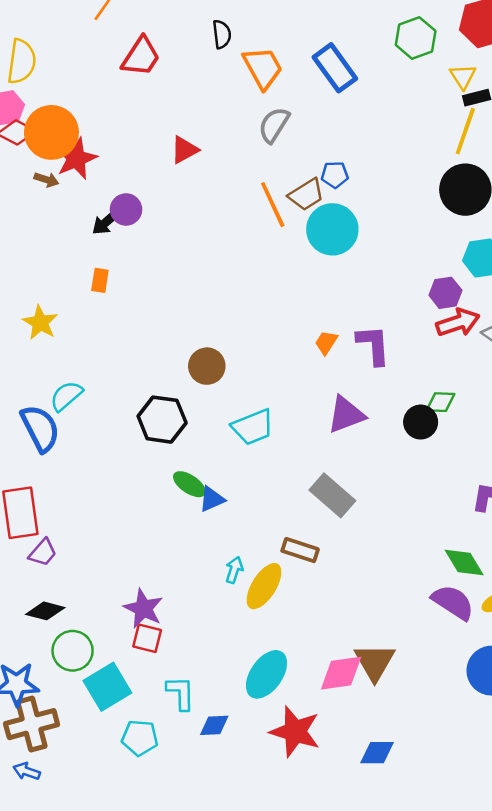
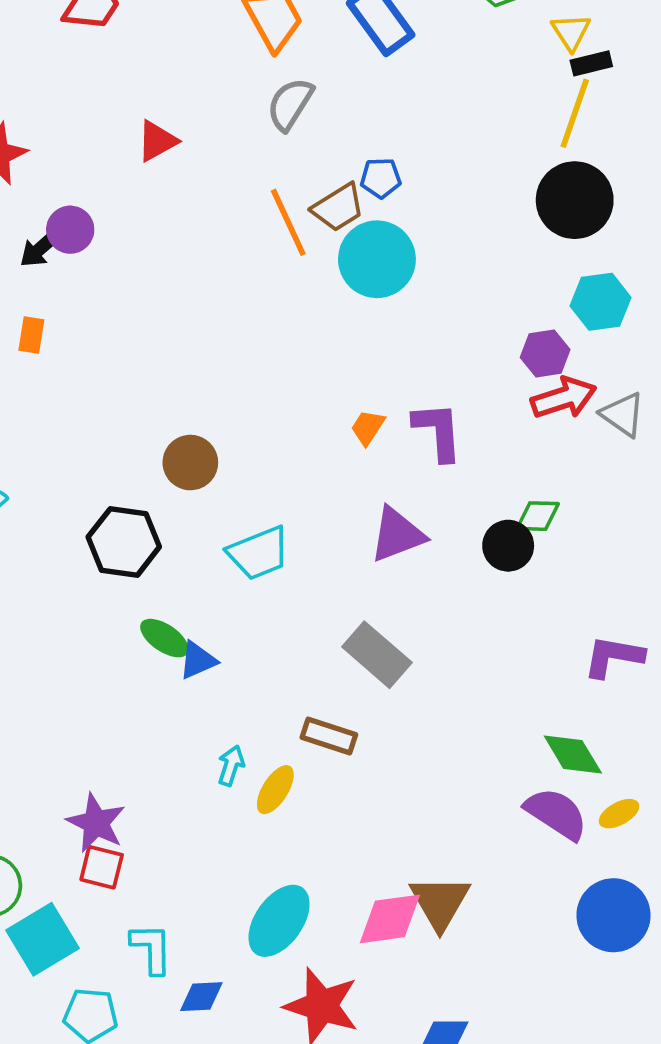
yellow ellipse: (264, 586) -> (275, 790), size x0.7

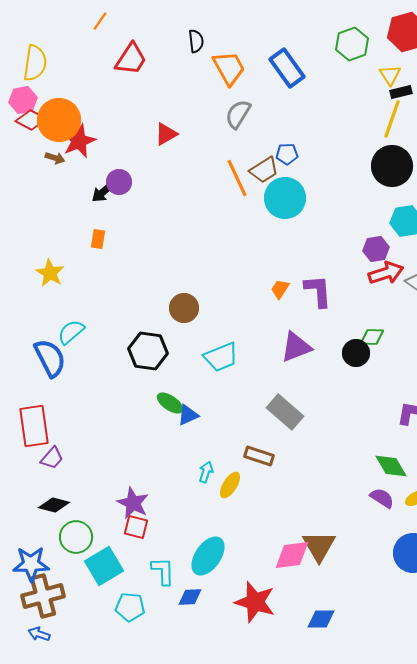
purple semicircle: (556, 814) -> (382, 498), size x0.7
cyan ellipse: (279, 921) -> (208, 556), moved

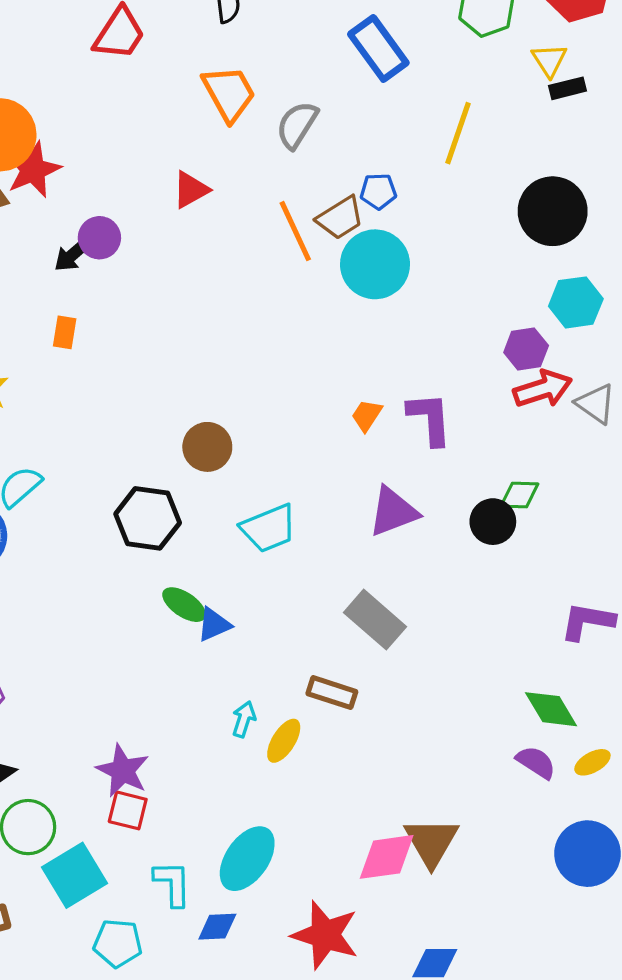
orange trapezoid: (229, 68) -> (229, 93), moved
yellow line: (392, 119) -> (458, 133), moved
red triangle: (166, 134) -> (191, 190), moved

